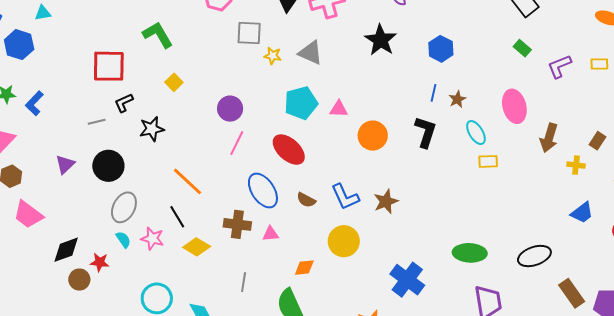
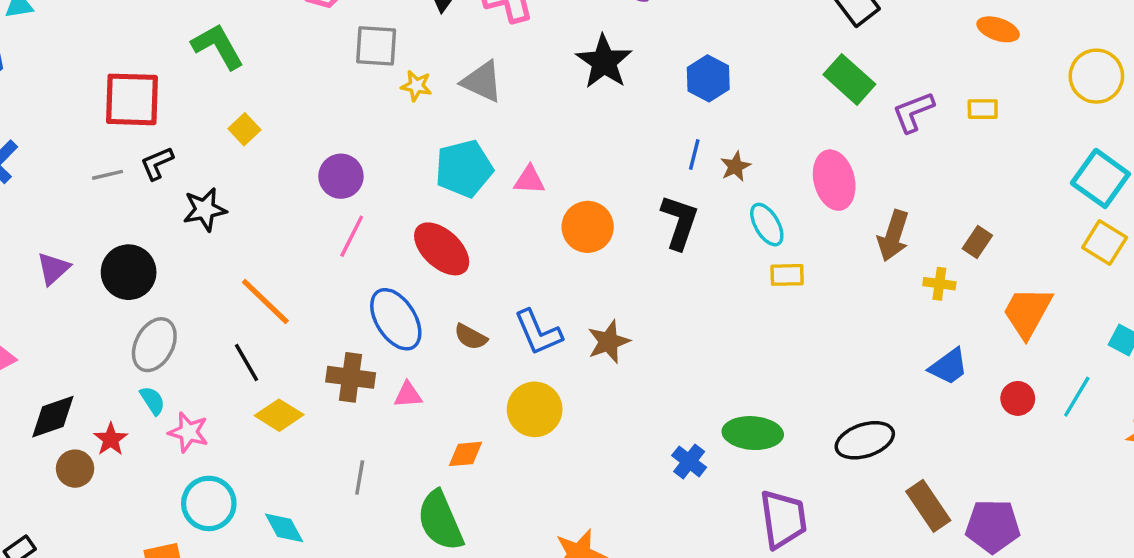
green rectangle: (522, 48) -> (849, 79), size x1.6
gray line: (97, 122) -> (108, 175), moved
pink star: (152, 239) -> (188, 432), moved
red star: (100, 262) -> (111, 439), turned 30
blue cross: (407, 280) -> (689, 461), moved, size x0.6

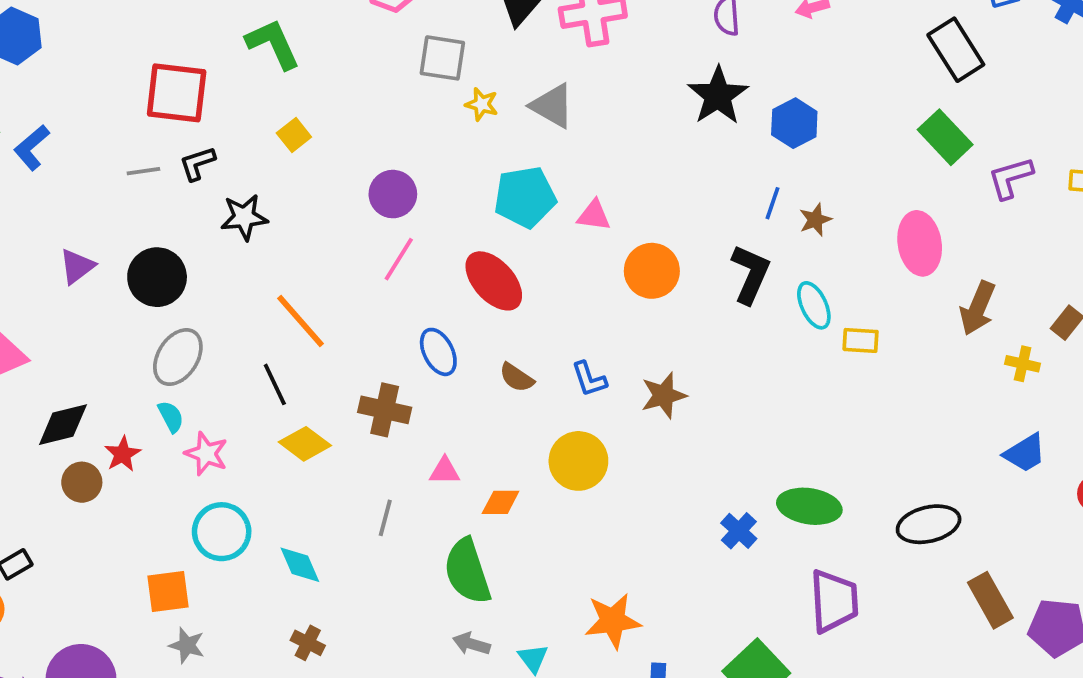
black star: (604, 62) -> (718, 96), moved
cyan ellipse: (767, 225) -> (814, 305), moved
blue ellipse: (396, 319) -> (438, 352), size x0.7
blue L-shape: (538, 332) -> (589, 379), size x0.7
pink triangle: (408, 395) -> (445, 471), moved

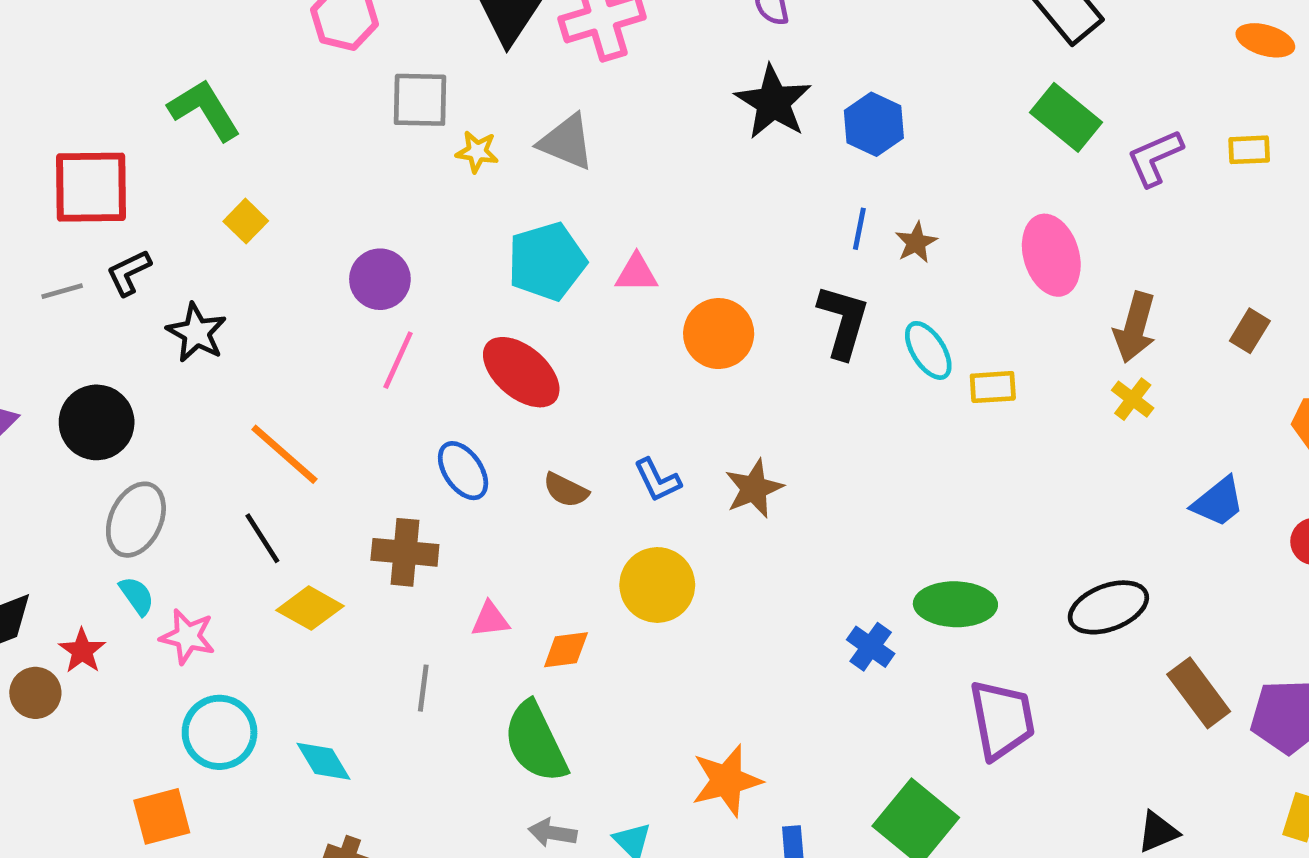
black star: (244, 217) -> (196, 333), turned -30
yellow cross: (1023, 364) -> (1133, 399), moved, turned 32

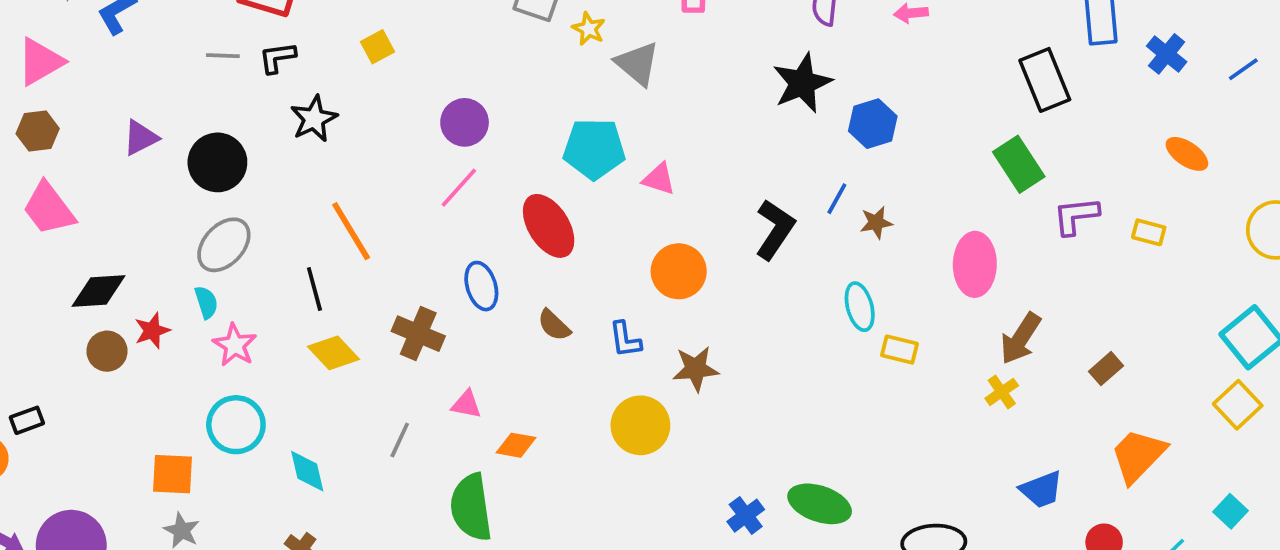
yellow star: (477, 152) -> (589, 29), moved
black L-shape: (843, 321) -> (775, 229), moved
orange circle: (719, 334) -> (679, 271), moved
yellow circle: (657, 585) -> (640, 425), moved

